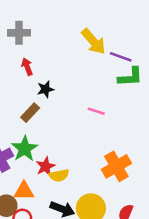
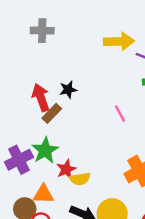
yellow arrow: (94, 41) -> (119, 41), turned -52
red arrow: (27, 67) -> (41, 97), moved, size x1.5
pink line: (96, 111) -> (120, 114), turned 42

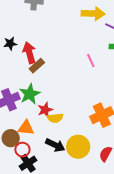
black star: (68, 90) -> (10, 44), moved
pink line: (120, 114) -> (91, 61), moved

